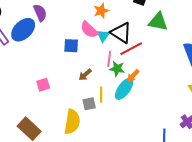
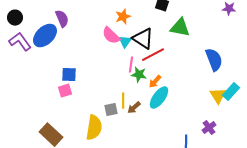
blue square: (71, 46) -> (69, 75), moved
brown arrow: (85, 75) -> (134, 108), moved
cyan ellipse: (124, 89) -> (159, 98), moved

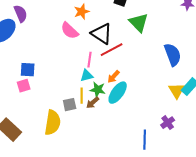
green triangle: (180, 28) -> (139, 23), turned 35
cyan triangle: (125, 42) -> (87, 76), moved, turned 40
green star: (139, 75) -> (98, 90), moved

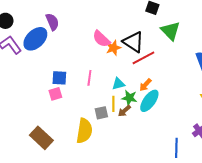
orange star: (82, 12) -> (113, 48), moved
pink line: (90, 60) -> (89, 78), moved

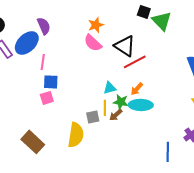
green triangle: (170, 31) -> (162, 21), moved
orange star: (113, 48) -> (96, 25), moved
pink line: (89, 78) -> (43, 62), moved
cyan ellipse: (149, 101) -> (141, 105), turned 55

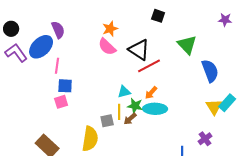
green triangle: (162, 21) -> (187, 45), moved

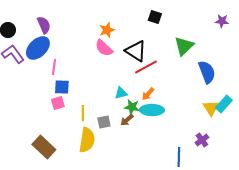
purple semicircle: (58, 30) -> (44, 25), moved
green triangle: (187, 45) -> (184, 46), turned 30
yellow line: (119, 112) -> (83, 113), moved

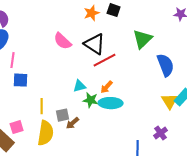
orange star: (107, 30) -> (92, 13), moved
pink square: (58, 103) -> (17, 127), moved
brown arrow: (127, 120) -> (73, 123), moved

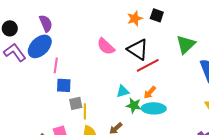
gray square: (63, 115) -> (76, 103), moved

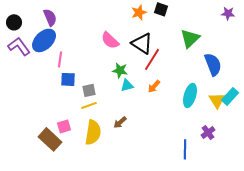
red line: (148, 65) -> (152, 59), turned -30
gray square: (76, 103) -> (89, 90), moved
green star: (134, 105) -> (120, 70), moved
cyan ellipse: (154, 108) -> (190, 95), moved, turned -75
yellow line: (85, 111) -> (89, 105), turned 70

